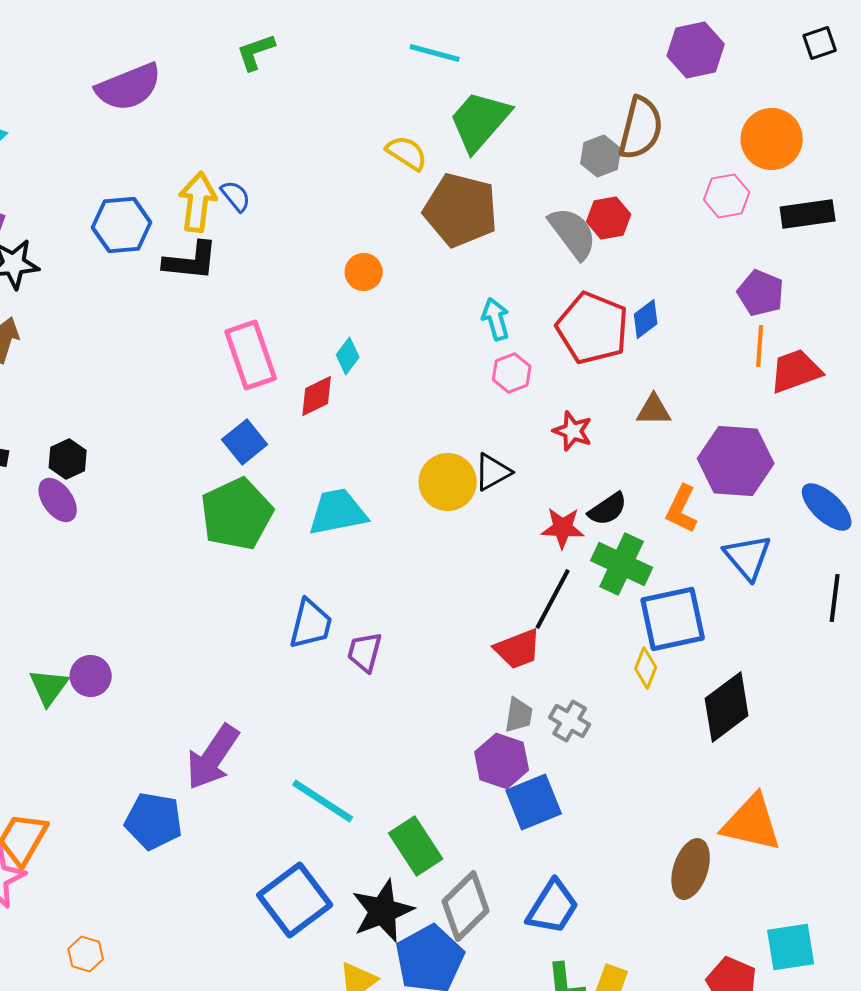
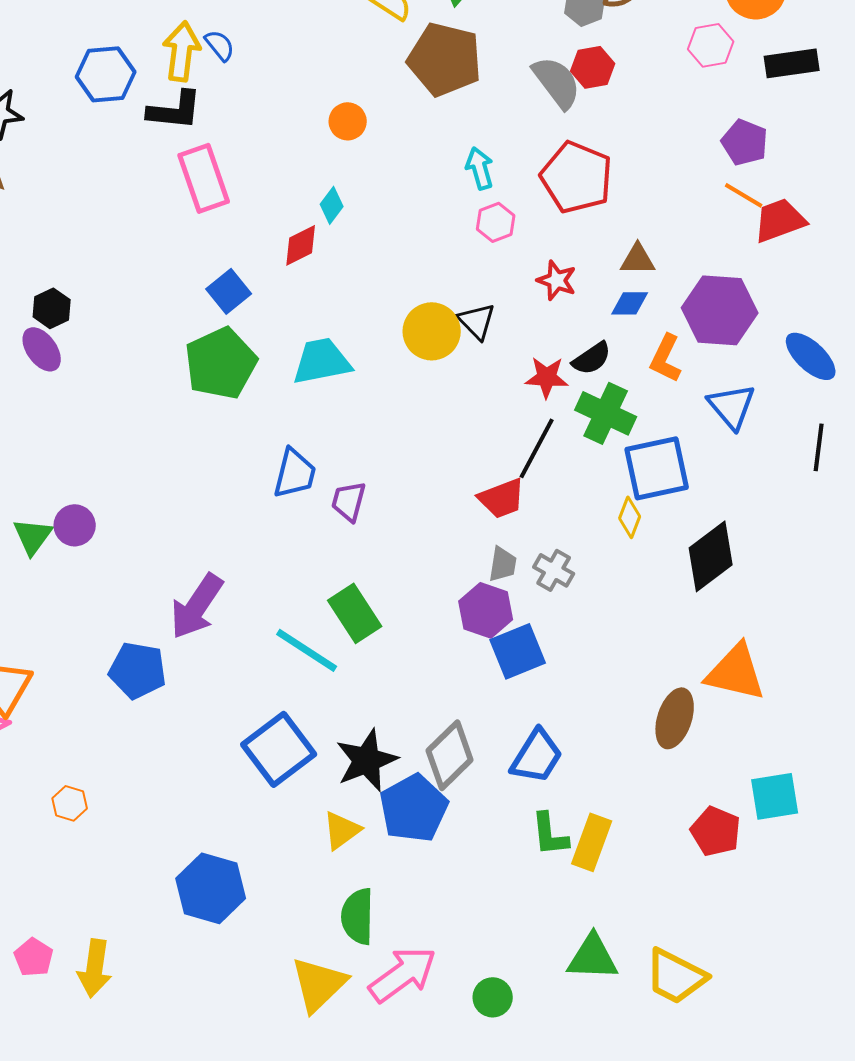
blue diamond: (646, 319) -> (630, 303), moved, turned 36
orange line: (760, 346) -> (744, 195), turned -63
pink rectangle: (251, 355) -> (204, 178), moved
black triangle: (493, 472) -> (477, 321), turned -45
green rectangle: (416, 846) -> (355, 613), moved

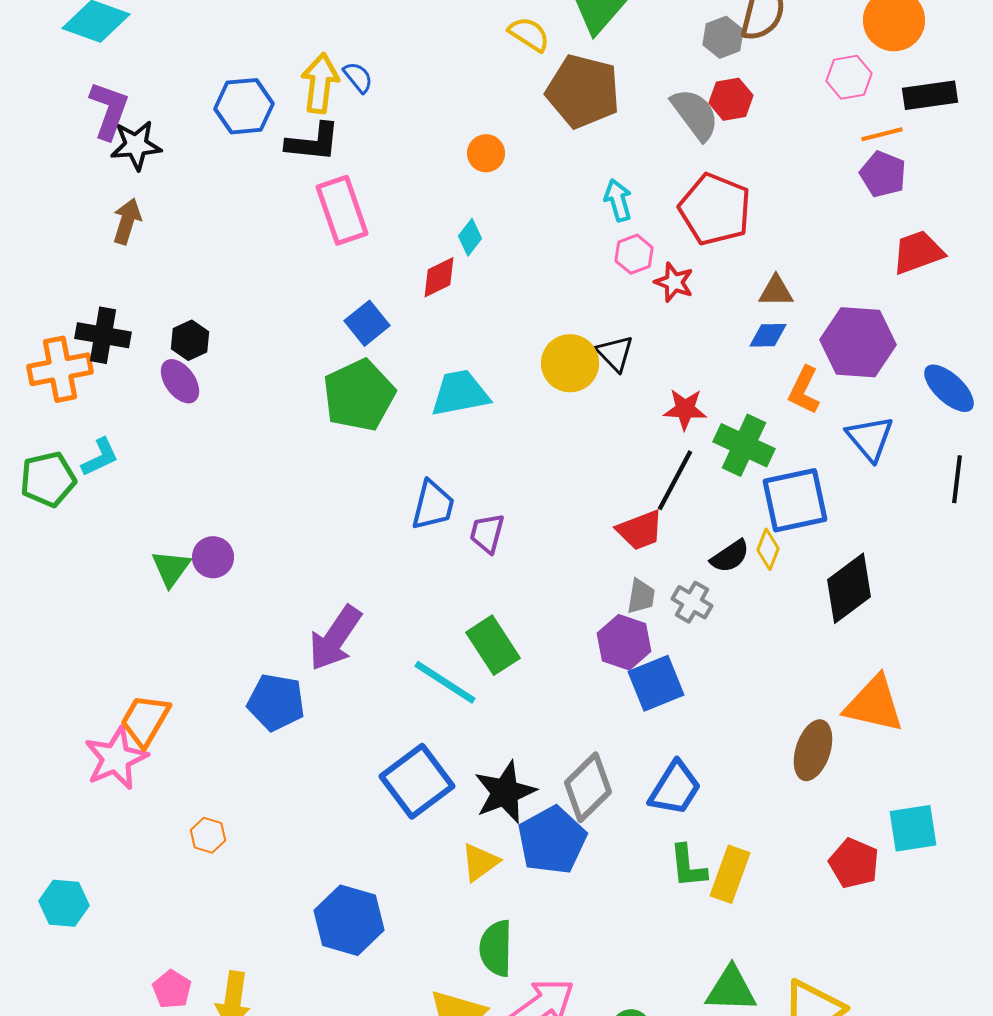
orange line: (744, 195) -> (882, 134), moved, turned -45
red star: (557, 280) -> (674, 282), moved
black semicircle: (592, 358) -> (730, 556), moved

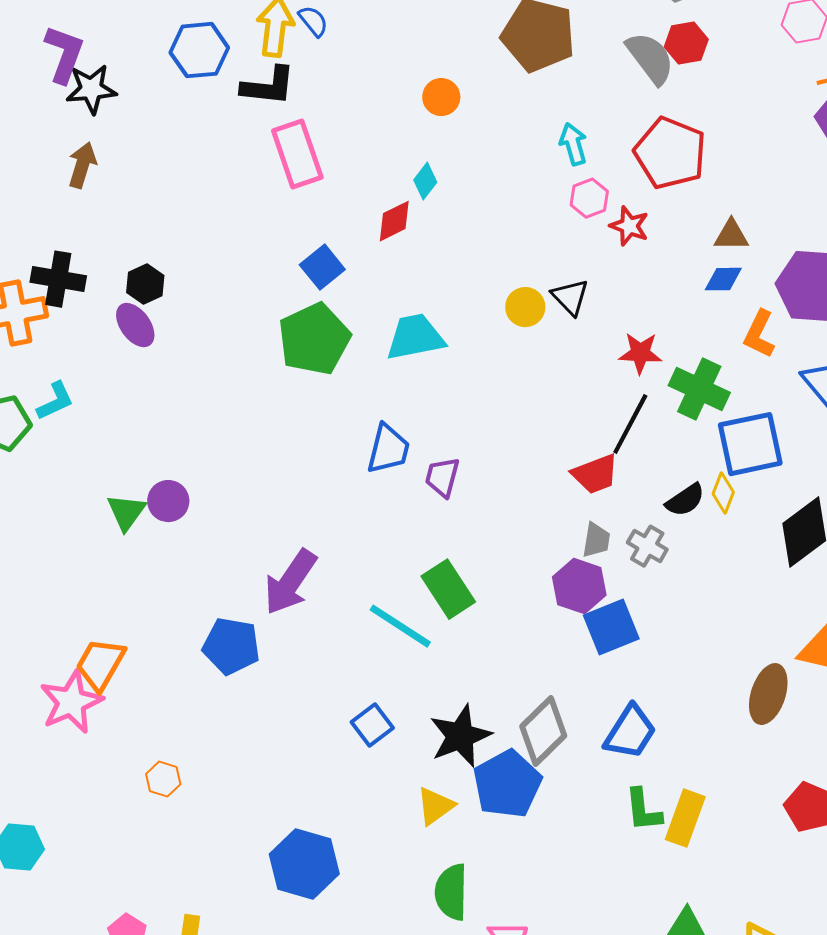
yellow circle: (570, 363) -> (525, 307), size x0.7
blue square: (417, 781) -> (372, 725), size x0.6

